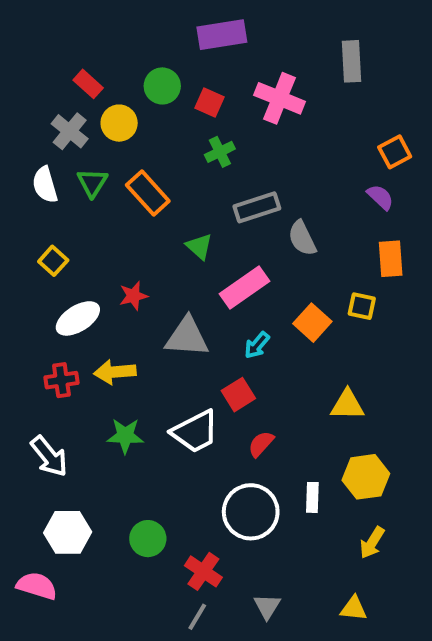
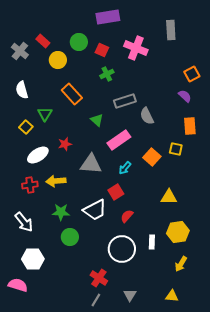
gray cross: (70, 131) -> (20, 51), moved
green triangle: (92, 183) -> (45, 114), moved
green circle: (148, 539) -> (70, 237), moved

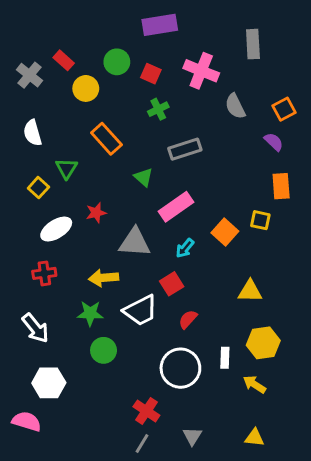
gray semicircle: (147, 116) -> (235, 106), moved
yellow arrow: (56, 181) -> (104, 278), moved
yellow arrow: (181, 264) -> (254, 384), moved, turned 91

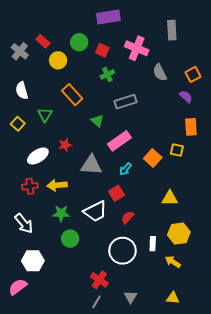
yellow square: (38, 188) -> (18, 124), moved
yellow arrow: (104, 278) -> (57, 185), moved
pink semicircle: (27, 421) -> (18, 287), turned -54

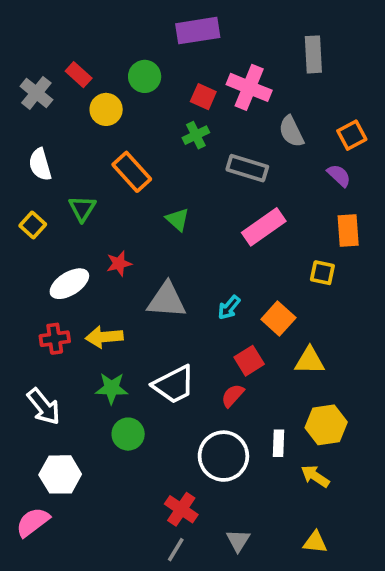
red square: (102, 50) -> (203, 97), moved
gray rectangle: (126, 102) -> (247, 168), moved, turned 35
pink rectangle: (119, 141) -> (264, 227), moved
orange square: (153, 158) -> (278, 319), moved
red square: (116, 193) -> (249, 361), moved

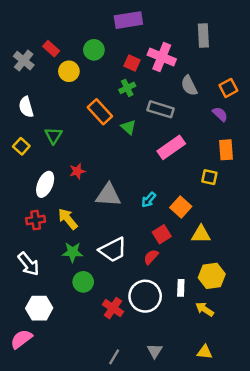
orange rectangle: (132, 172) -> (100, 112), moved
green triangle: (178, 219) -> (128, 127), moved
white ellipse: (69, 284) -> (45, 184), turned -35
yellow arrow: (104, 337) -> (68, 219), turned 55
red cross: (181, 509) -> (113, 308), moved

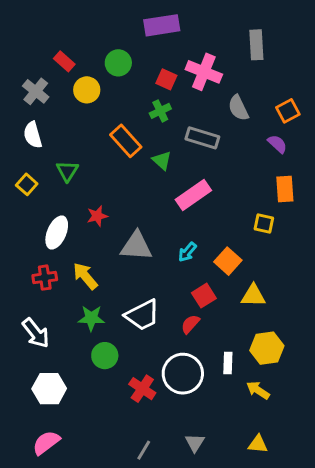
gray cross: (24, 61) -> (36, 91), moved
pink rectangle: (171, 147) -> (193, 195), moved
pink semicircle: (21, 339) -> (46, 443), moved

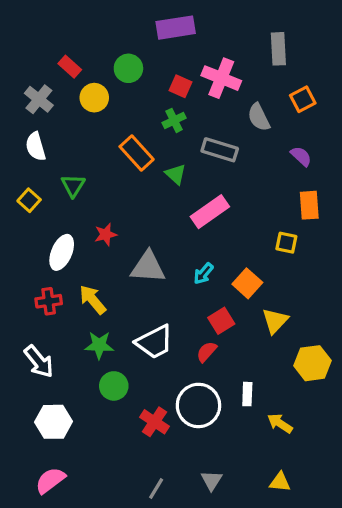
orange square: (288, 111) -> (303, 99), moved
yellow triangle: (253, 296) -> (275, 321), turned -48
yellow hexagon: (267, 348) -> (312, 363), moved

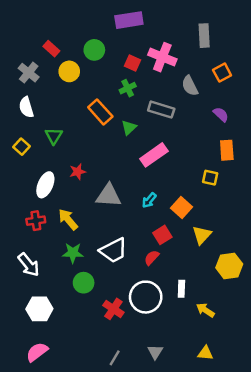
green triangle: (176, 174) -> (129, 128), turned 35

